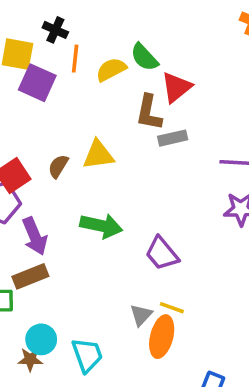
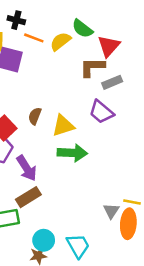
orange line: (75, 59) -> (34, 38), turned -66
brown L-shape: (149, 113) -> (92, 67), turned 88
yellow triangle: (98, 155) -> (63, 126), moved
purple trapezoid: (162, 254) -> (101, 112), moved

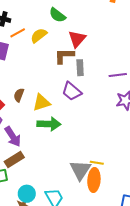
green semicircle: (82, 29) -> (57, 15), moved
orange line: (34, 38) -> (18, 33), turned -49
gray rectangle: (112, 82) -> (80, 68), turned -70
gray triangle: (111, 211) -> (80, 170), size x1.6

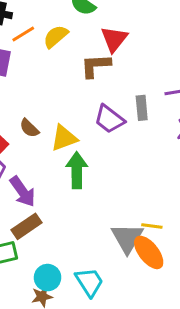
gray rectangle: (80, 68) -> (142, 108), moved
brown semicircle: (19, 95) -> (29, 128), turned -64
green arrow: (49, 124) -> (77, 170), turned -90
orange ellipse: (94, 180) -> (149, 252), turned -40

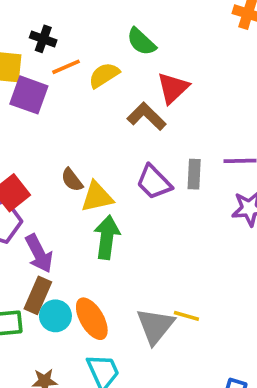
brown L-shape: (96, 66) -> (147, 116), turned 40
brown semicircle: (29, 128) -> (72, 180), moved
brown rectangle: (26, 226) -> (38, 295), turned -40
orange ellipse: (149, 252) -> (92, 319), moved
cyan circle: (48, 278) -> (55, 316), moved

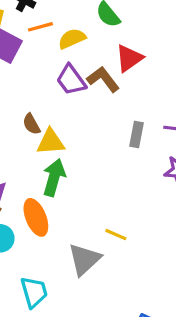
purple trapezoid: (154, 182) -> (71, 80), moved
yellow line: (186, 316) -> (116, 235), moved
orange ellipse: (92, 319) -> (36, 217), moved

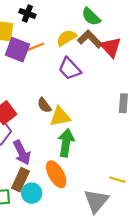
orange line: (40, 27) -> (35, 47), moved
red triangle: (129, 58) -> (111, 47), turned -30
brown L-shape: (103, 79) -> (90, 39), moved

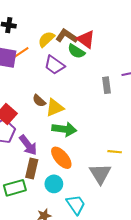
green semicircle: (91, 17) -> (76, 51), moved
green arrow: (66, 143) -> (64, 129), turned 100
cyan circle: (32, 193) -> (54, 184), moved

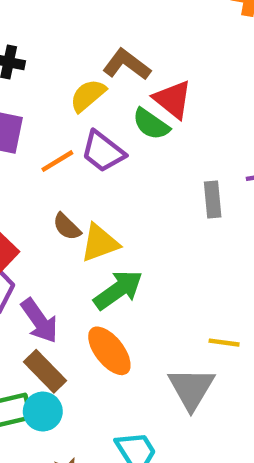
brown L-shape: (67, 36) -> (127, 65), moved
orange line: (21, 52) -> (57, 161), moved
green arrow: (64, 129) -> (118, 290), turned -45
brown rectangle: (32, 169) -> (45, 371), turned -60
cyan circle: (54, 184) -> (43, 412), moved

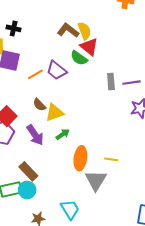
yellow semicircle: (88, 95) -> (85, 31), moved, turned 108
gray rectangle: (213, 199) -> (111, 82), moved
green arrow: (118, 290) -> (63, 134), size x0.6
purple arrow: (39, 321) -> (35, 135), moved
orange ellipse: (109, 351) -> (80, 158), moved, turned 45

